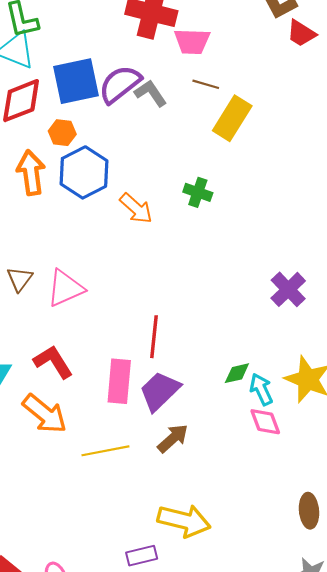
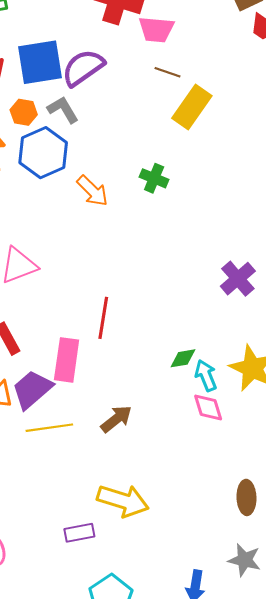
gray L-shape: (151, 93) -> (63, 110), moved
purple trapezoid: (160, 391) -> (32, 389), moved

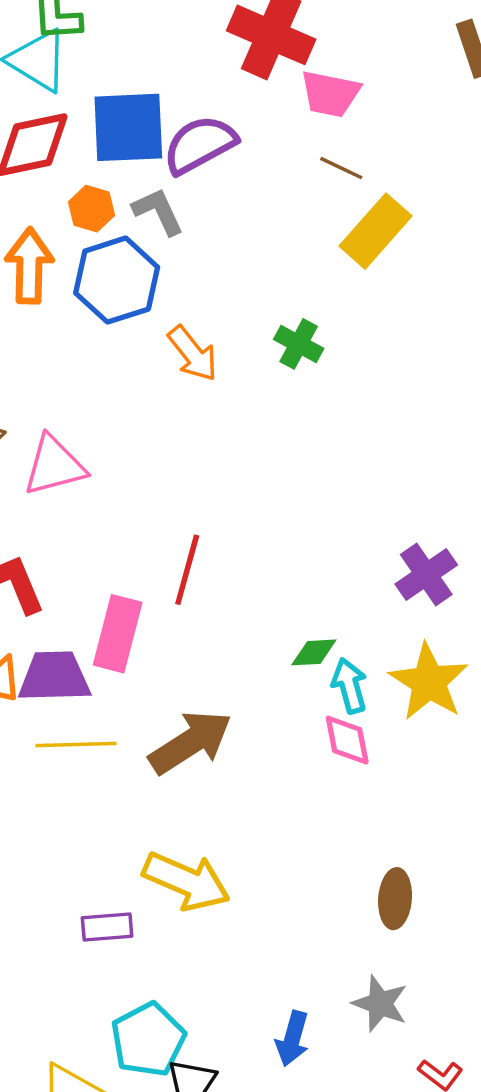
purple cross: (238, 279) -> (426, 574), moved
purple trapezoid: (32, 389) -> (54, 677), turned 33
brown arrow: (116, 419) -> (190, 742), size x1.5

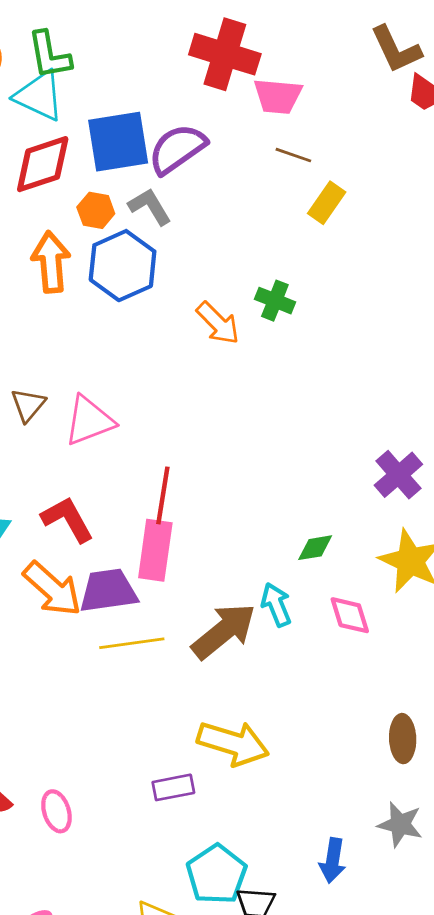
yellow rectangle: (376, 231) -> (327, 203), size x0.7
orange arrow: (193, 354) -> (218, 323), moved
red line: (187, 570) -> (163, 495), moved
cyan arrow: (349, 686) -> (276, 605), moved

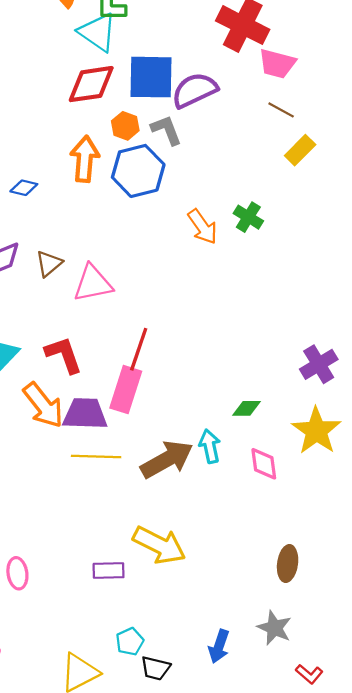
cyan pentagon: (217, 874) -> (130, 642), size x0.6

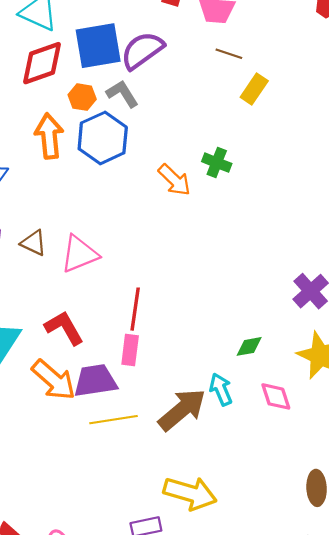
brown triangle: (49, 264) -> (34, 243), turned -44
pink rectangle: (126, 390) -> (130, 350), size x0.7

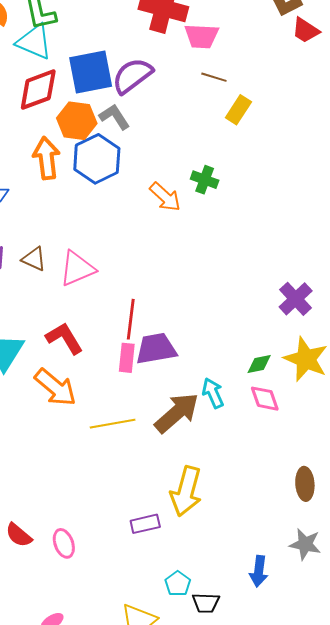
orange hexagon: (82, 97) -> (77, 121), size x1.5
green diamond: (249, 346) -> (259, 364), moved
purple trapezoid: (95, 381) -> (156, 349), moved
yellow arrow: (190, 493) -> (186, 491), turned 90

